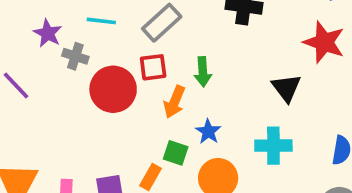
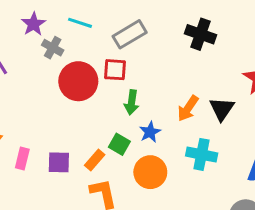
green arrow: (203, 72) -> (132, 102), moved
orange arrow: (175, 102) -> (188, 108), moved

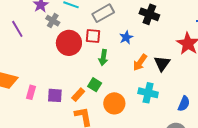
blue star: (150, 132) -> (126, 37), moved

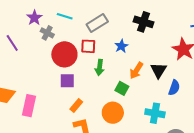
green square: (95, 85) -> (122, 88), moved
pink rectangle: (31, 92) -> (29, 106), size x1.5
cyan cross: (148, 93) -> (155, 113), moved
purple square: (55, 95) -> (67, 81), moved
blue semicircle: (184, 104) -> (174, 88), moved

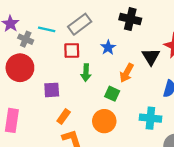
cyan line: (65, 16) -> (47, 29), moved
red circle: (64, 54) -> (20, 68), moved
black triangle: (159, 70) -> (151, 57), moved

